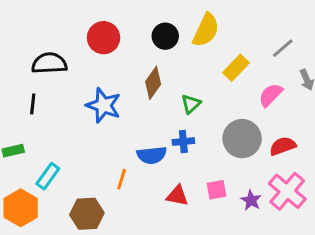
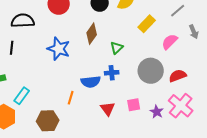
red triangle: (177, 196) -> (108, 109), turned 42

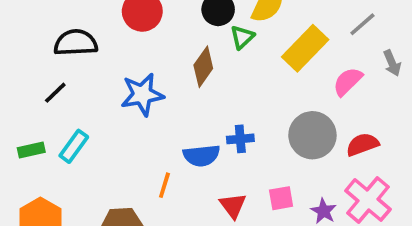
yellow rectangle: (147, 24) -> (305, 48), size x1.4
black line: (12, 48) -> (55, 93), turned 40
green triangle: (117, 48) -> (242, 37), moved
blue star: (59, 49) -> (142, 95), turned -30
cyan rectangle: (22, 96) -> (74, 146), moved

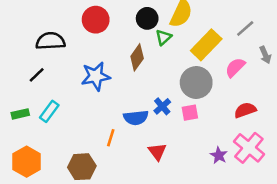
gray circle: (312, 135) -> (196, 82), moved
blue cross: (240, 139) -> (162, 106), turned -36
pink square: (281, 198) -> (190, 113), moved

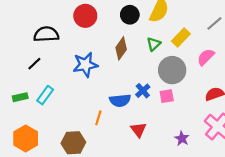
green triangle: (164, 37) -> (154, 44), moved
yellow rectangle: (206, 45) -> (181, 38), size x0.7
purple star: (219, 155) -> (182, 138), moved

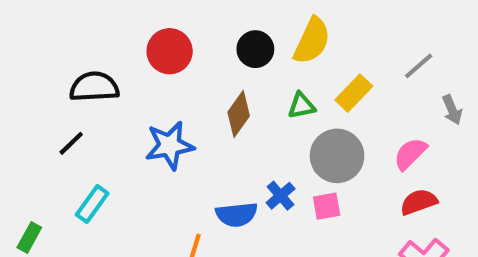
green triangle: (154, 44) -> (301, 106), turned 32
pink semicircle: (206, 57) -> (410, 154), moved
green rectangle: (20, 97) -> (29, 238), moved, turned -48

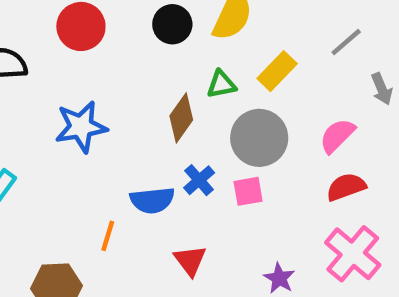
brown diamond: (239, 114) -> (181, 118), moved

